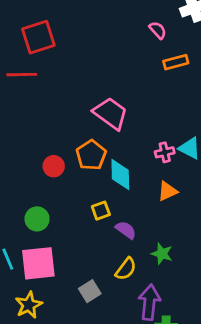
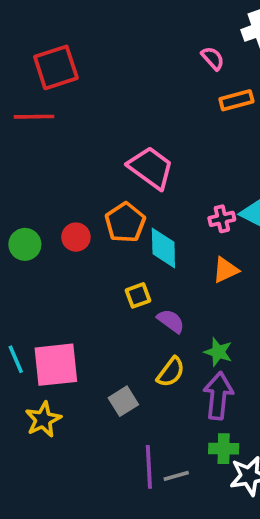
green circle: (37, 219) -> (25, 244), moved
purple arrow: (149, 302) -> (218, 396), moved

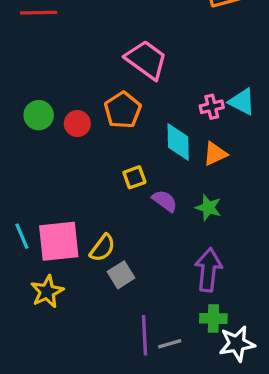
green circle: (25, 244) -> (39, 115), moved
cyan diamond: (163, 248) -> (178, 142), moved
green star: (218, 352) -> (208, 208), moved
yellow semicircle: (171, 372) -> (103, 248), moved

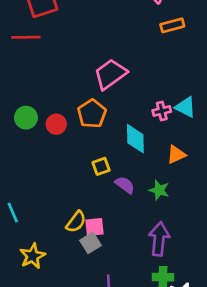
pink trapezoid: (146, 60) -> (110, 74), turned -72
orange triangle: (215, 154) -> (176, 155), moved
pink square: (59, 241) -> (94, 227), moved, size x0.6

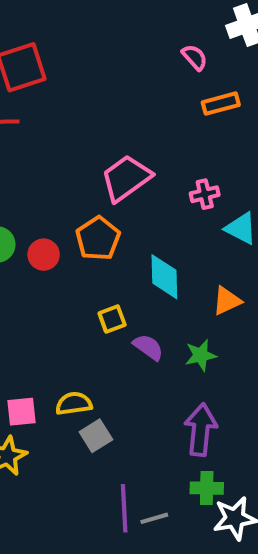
pink cross: (162, 111) -> (205, 194), moved
green star: (159, 190) -> (201, 355), turned -30
yellow semicircle: (76, 222) -> (74, 404), turned -135
pink square: (94, 227) -> (21, 412), moved

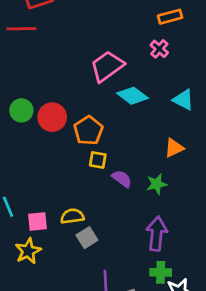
pink cross: (205, 194) -> (159, 49), moved, turned -36
orange pentagon: (98, 238) -> (88, 131), moved
red circle: (44, 255) -> (52, 117), size x1.4
cyan diamond: (164, 277) -> (133, 96), moved, turned -52
yellow square: (112, 319) -> (98, 160), turned 30

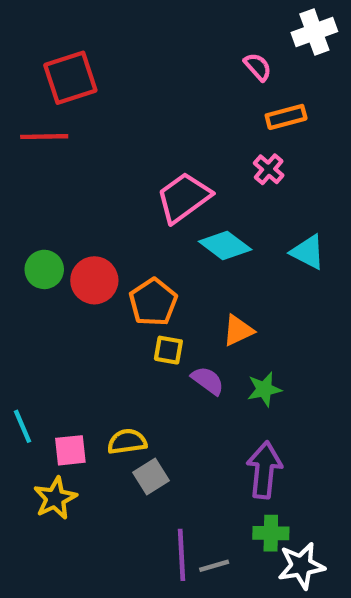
orange triangle: (174, 148) -> (238, 330), moved

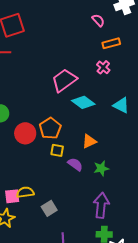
red circle: (94, 280) -> (25, 133), moved
yellow semicircle: (127, 442) -> (25, 192), moved

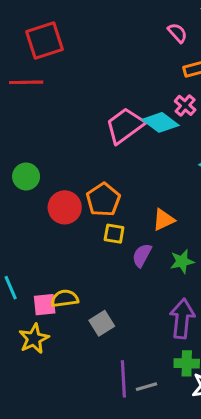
cyan diamond: (83, 102) -> (160, 122), moved
purple semicircle: (75, 164) -> (142, 255), turned -98

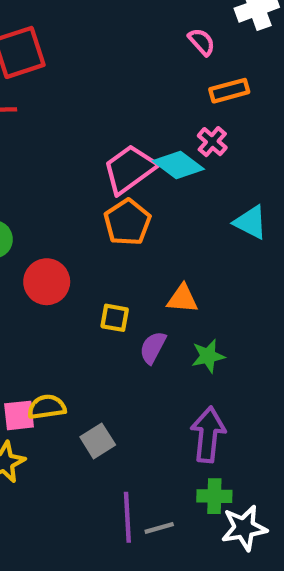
orange pentagon: (103, 200) -> (127, 222), moved
orange triangle: (164, 220) -> (183, 299), turned 30

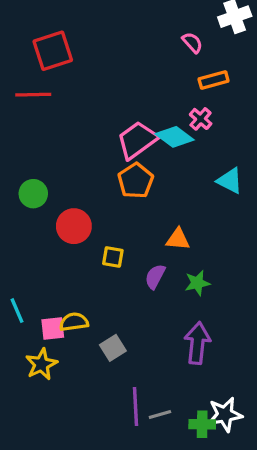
yellow square: (115, 318) -> (113, 257), moved
green cross: (214, 496) -> (202, 424), moved

